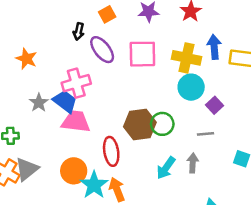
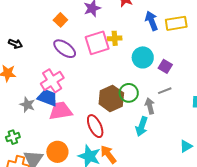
black arrow: (79, 31) -> (15, 44), moved, turned -64
yellow cross: (187, 58) -> (115, 38), moved, size x0.6
gray arrow: (193, 163) -> (150, 106), moved
orange circle: (74, 171) -> (57, 152), moved

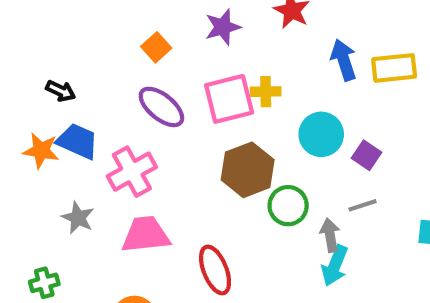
blue trapezoid: (48, 98) -> (77, 141), moved
brown hexagon: (111, 98) -> (248, 170), moved
cyan arrow: (142, 126) -> (335, 266), moved

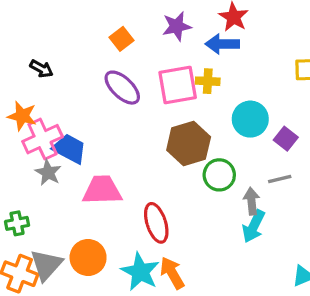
blue arrow: (344, 60) -> (222, 44), moved, turned -76
blue trapezoid: (77, 141) -> (70, 149), moved
pink cross: (132, 172) -> (43, 139), moved

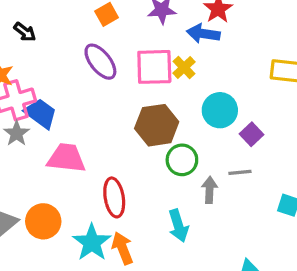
yellow cross: (208, 81) -> (184, 67), turned 35
cyan arrow: (254, 226) -> (178, 226), moved, turned -52

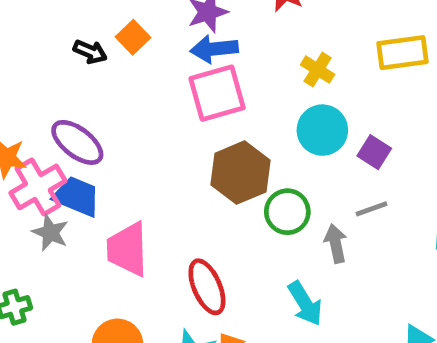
black arrow: (25, 32) -> (90, 52), moved
blue arrow: (203, 34) -> (214, 49), moved
purple ellipse: (100, 62) -> (77, 142), moved
yellow cross: (184, 67) -> (318, 70), moved
pink trapezoid: (66, 158) -> (127, 249), turned -84

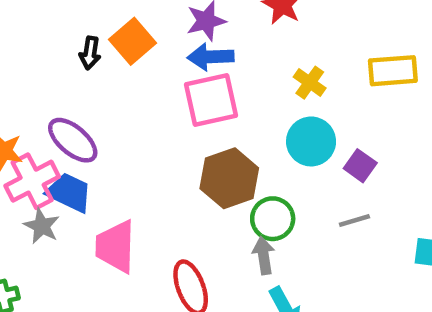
orange square: (133, 37) -> (132, 41), size x1.4
black arrow: (90, 52) -> (90, 53), turned 72
gray arrow: (336, 244) -> (264, 256), moved

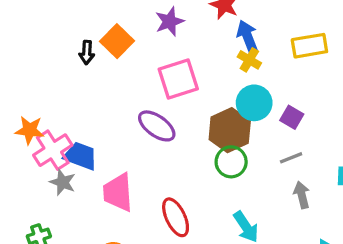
blue arrow: (211, 57) -> (247, 37), moved, turned 76
purple ellipse: (73, 140) -> (157, 126), moved
brown hexagon: (229, 178) -> (230, 130), moved
gray arrow: (264, 256) -> (302, 195), moved

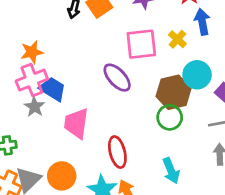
yellow cross: (249, 60) -> (177, 39), moved
orange star: (30, 130) -> (32, 52), moved, turned -30

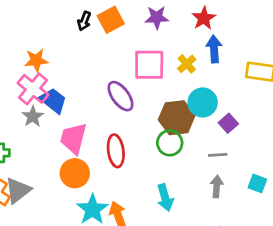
pink cross: (32, 80) -> (33, 89), turned -36
red ellipse: (117, 152) -> (116, 151), moved
orange circle: (62, 176) -> (75, 173), moved

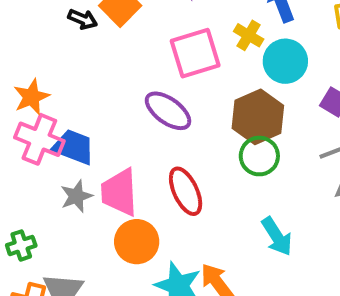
black arrow: (84, 21) -> (83, 19), turned -72
cyan circle: (203, 102) -> (285, 61), moved
gray star: (33, 117) -> (76, 196), moved, turned 30

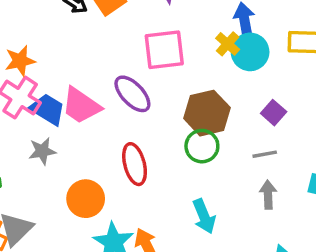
yellow cross: (249, 35) -> (228, 44), moved
cyan circle: (285, 61) -> (250, 52), moved
pink trapezoid: (119, 192) -> (81, 106), moved, turned -63

